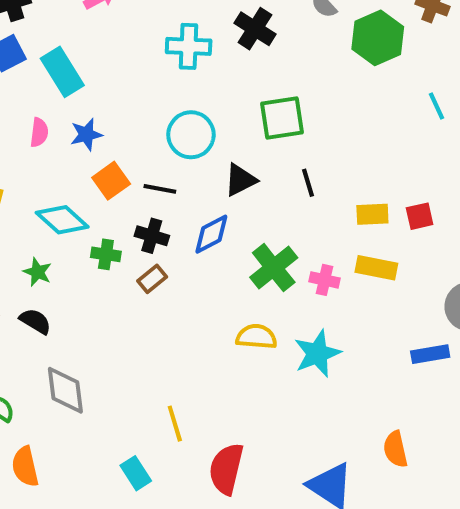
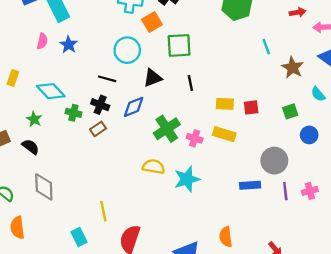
blue star: (86, 134) -> (69, 45), turned -30
orange square: (111, 181) -> (152, 22), moved

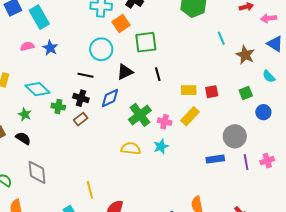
pink semicircle: (42, 41) -> (27, 46), turned -112
yellow rectangle: (224, 134) -> (190, 116), turned -60
cyan star: (187, 179) -> (161, 146), moved, size x0.7

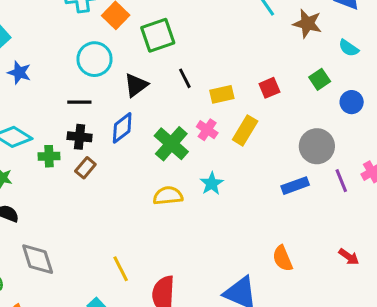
yellow rectangle: (189, 90) -> (222, 94), moved
pink cross: (165, 122) -> (207, 130), moved, turned 32

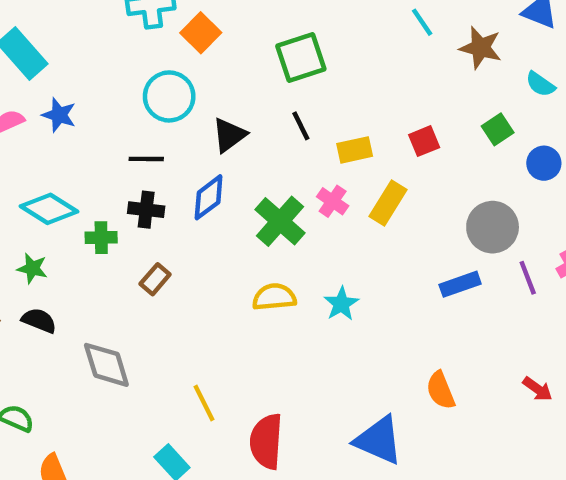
green square: (158, 35) -> (301, 58), moved
brown rectangle: (85, 168) -> (155, 279), moved
cyan star: (212, 184) -> (341, 304), moved
gray diamond: (38, 259) -> (106, 365), moved

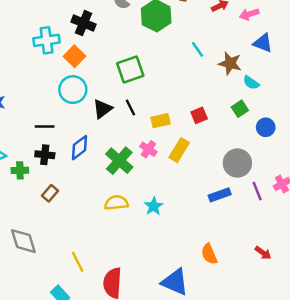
cyan semicircle: (540, 84) -> (251, 83), moved
cyan circle: (169, 96) -> (73, 90), moved
black triangle: (229, 135) -> (102, 109), moved

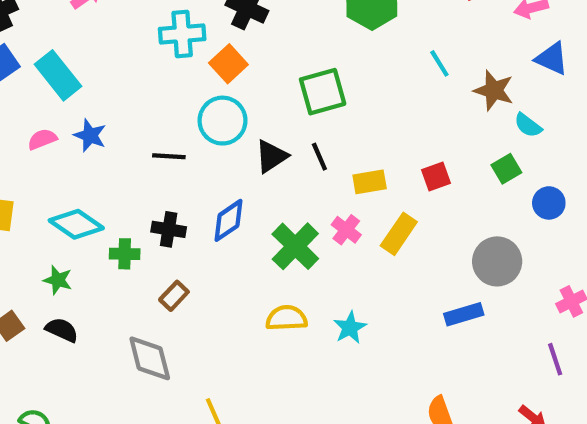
black line: (45, 126) -> (169, 156), moved
purple line: (257, 191) -> (555, 359), moved
gray diamond: (23, 241) -> (150, 358), moved

